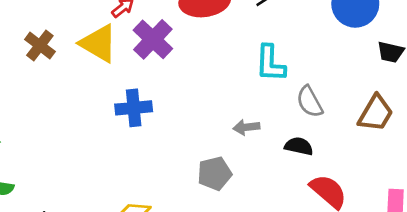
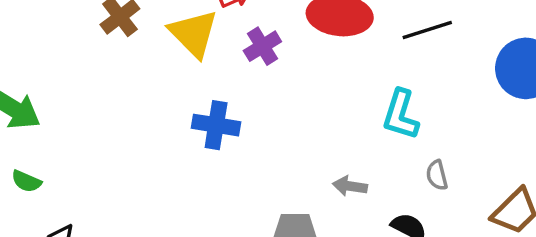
purple cross: (153, 39) -> (262, 46), size x0.7
gray semicircle: (310, 102) -> (437, 175), size x0.7

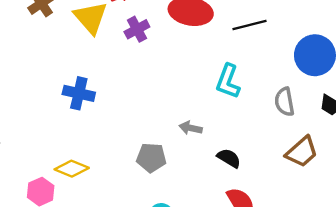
blue cross: (216, 125) -> (79, 93), moved
gray semicircle: (437, 175) -> (285, 102), moved, size x1.4

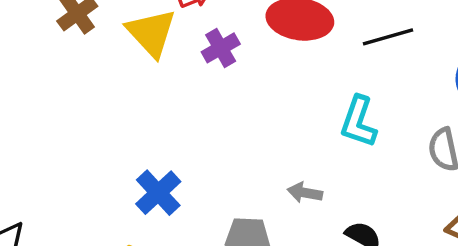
blue cross: (79, 93) -> (158, 193), moved, turned 36

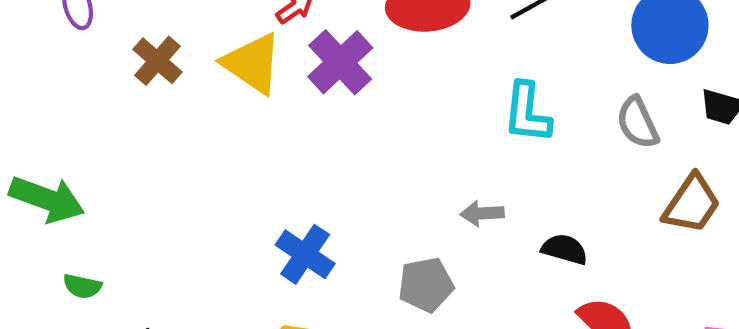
purple cross: (221, 48) -> (340, 62), size x1.4

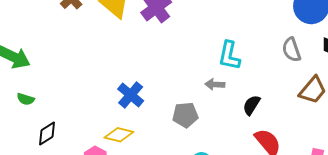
cyan L-shape: (527, 113) -> (229, 56), moved
black semicircle: (565, 249) -> (251, 105), turned -80

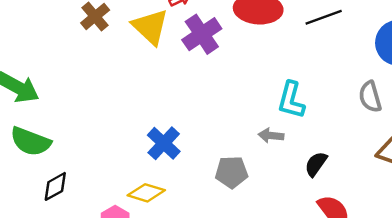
green semicircle: (26, 99) -> (30, 142), size x1.8

